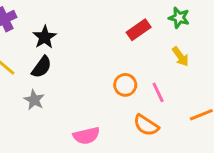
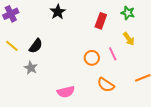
red rectangle: (139, 30) -> (101, 21), turned -35
black star: (45, 37) -> (58, 12), moved
pink line: (158, 92) -> (113, 54), moved

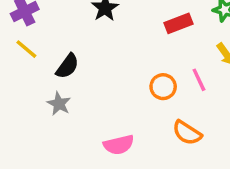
red rectangle: (101, 21) -> (178, 23), turned 49
yellow line: (12, 46) -> (26, 49), moved

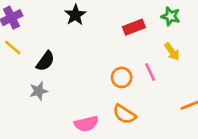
gray star: (59, 104) -> (39, 91), turned 30
orange semicircle: (187, 133) -> (124, 114), moved

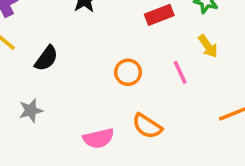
orange circle: (122, 77) -> (128, 72), moved
gray star: (39, 91) -> (31, 110), moved

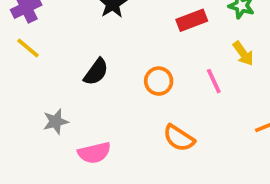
black semicircle: (46, 58) -> (96, 72), moved
pink semicircle: (98, 138) -> (94, 153), moved

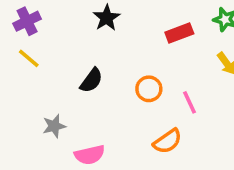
pink line: (214, 81) -> (189, 102), moved
orange semicircle: (179, 138) -> (167, 141), turned -68

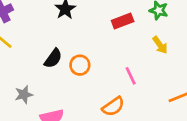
orange circle: (149, 89) -> (80, 65), moved

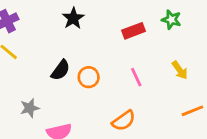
yellow arrow: (160, 45) -> (180, 70), moved
pink line: (131, 76) -> (136, 77), moved

